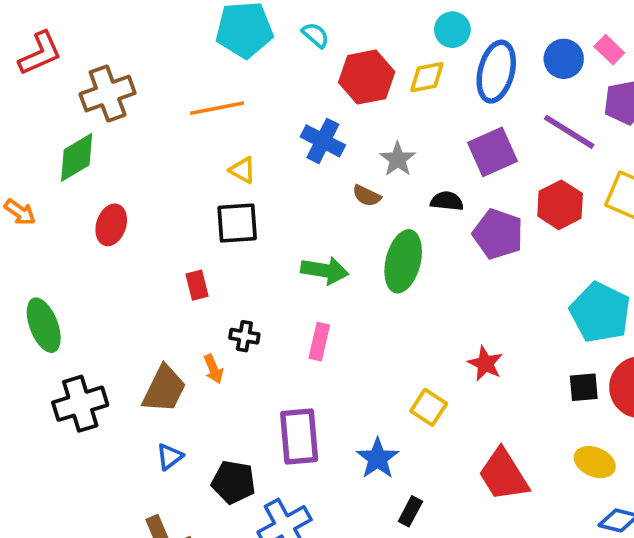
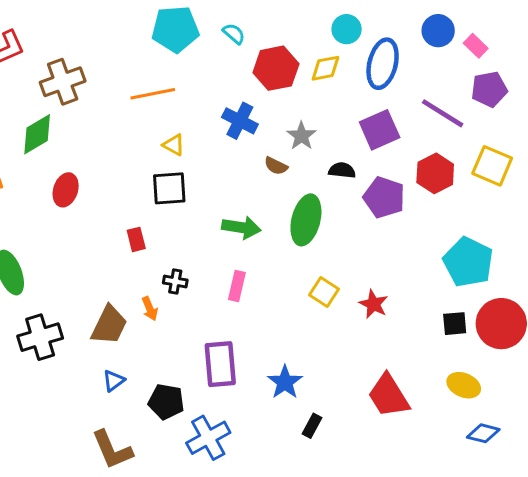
blue circle: (564, 59) -> (438, 31), moved
yellow square: (429, 407) -> (324, 292), moved

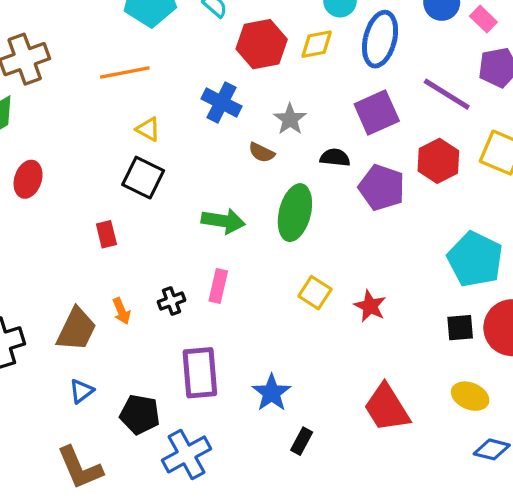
black square: (169, 188) -> (143, 178), turned 30
black cross: (175, 282) -> (171, 301), moved, turned -30

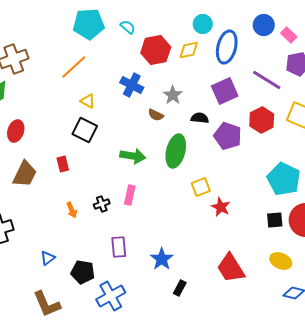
orange line: (125, 72) -> (74, 67), turned -32
yellow square: (315, 293) -> (201, 187), moved, turned 36
brown trapezoid: (76, 329) -> (25, 174), moved
purple rectangle: (200, 373) -> (119, 247), size x0.7

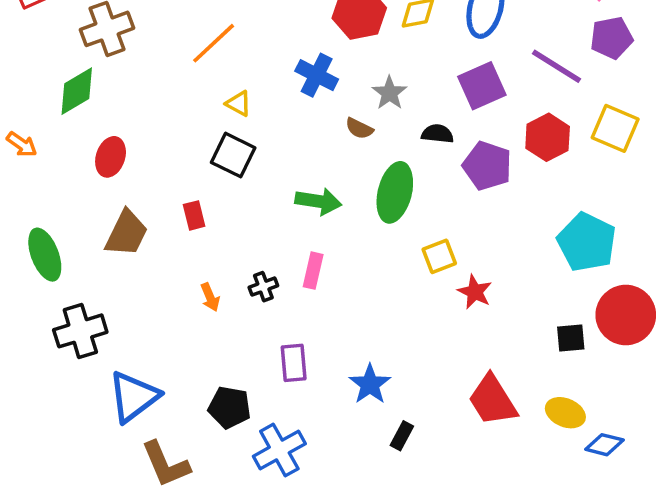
black square: (275, 220) -> (571, 338), moved
blue triangle: (48, 258) -> (134, 397), moved, size x2.0
yellow ellipse: (281, 261) -> (565, 413), moved

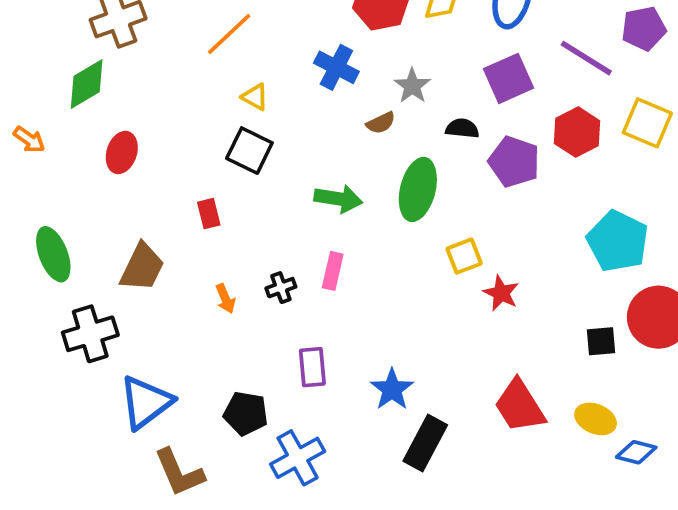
brown semicircle: (359, 128) -> (381, 123), turned -52
brown trapezoid: (127, 233) -> (142, 267), moved
black rectangle: (402, 436) -> (425, 443), size x1.8

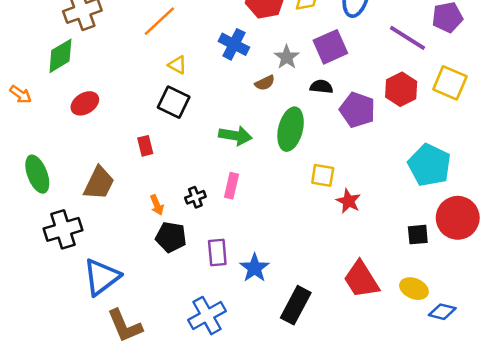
purple square: (509, 78) -> (330, 47), moved
red ellipse: (122, 152) -> (85, 103), turned 40
yellow square: (464, 256) -> (323, 175), turned 30
blue star: (392, 389) -> (255, 268), moved
black pentagon: (246, 413) -> (171, 237), moved

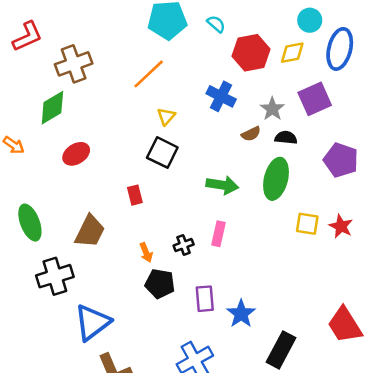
yellow triangle: (177, 65) -> (166, 116), turned 42
black semicircle: (321, 87) -> (286, 138), moved
red star: (348, 201) -> (341, 226), moved

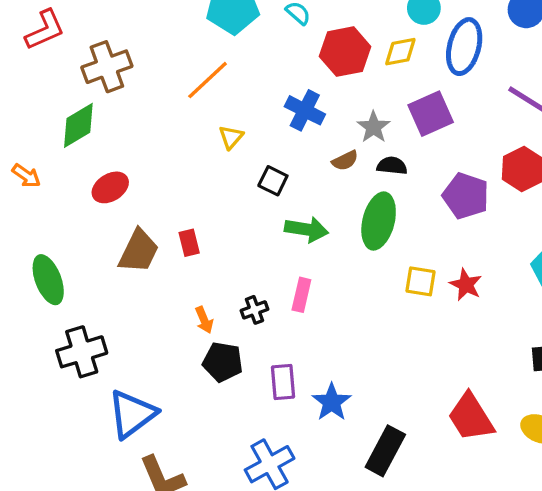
black square: (162, 153) -> (273, 181), moved, size x0.7
brown trapezoid: (90, 231) -> (139, 251), moved

